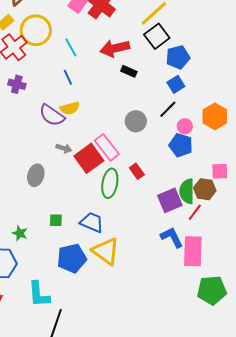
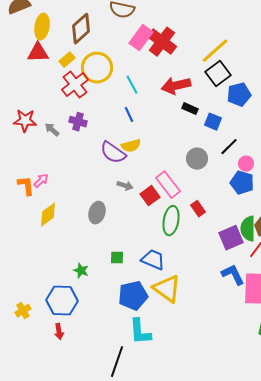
blue square: (176, 84) -> (213, 122), moved, turned -36
red square: (89, 158) -> (150, 196), size x0.7
cyan L-shape: (39, 294) -> (140, 332), moved

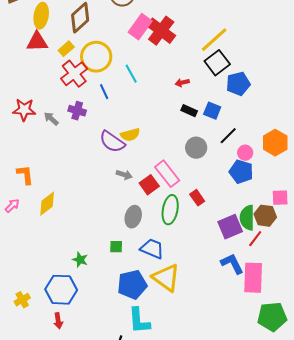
red arrow: (176, 86) -> (182, 83), moved, size x0.5
black rectangle: (190, 109) -> (189, 111), moved
blue line: (129, 115) -> (104, 92), moved
pink arrow: (41, 181) -> (12, 206), moved
gray ellipse: (97, 213) -> (133, 217), moved

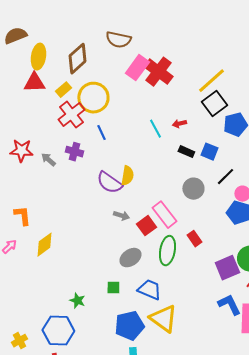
cyan line: (131, 74) -> (155, 129), moved
yellow semicircle: (130, 135) -> (127, 176), turned -66
gray ellipse: (133, 217) -> (130, 258), turned 40

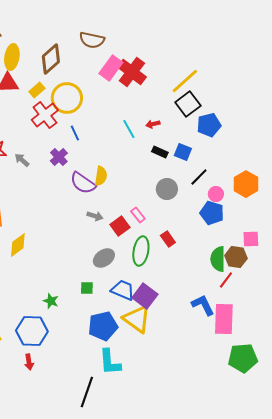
purple cross: (74, 152) -> (59, 157), moved, turned 30
pink rectangle: (164, 215) -> (138, 215), size x0.6
purple square: (227, 268) -> (145, 296), moved, turned -30

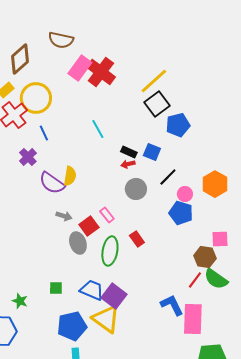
red arrow: (153, 124) -> (128, 164), moved
gray ellipse: (104, 258) -> (78, 243), moved, turned -75
green semicircle: (218, 259) -> (216, 279), moved, turned -55

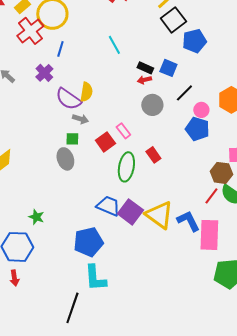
blue line: (44, 133) -> (60, 49), turned 42
gray arrow: (64, 216) -> (80, 119), moved
gray ellipse: (78, 243) -> (65, 159), moved
green square: (56, 288) -> (72, 139), moved
yellow triangle: (106, 319) -> (159, 215), moved

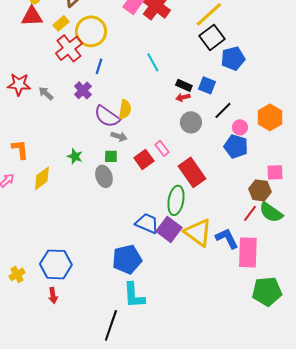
red rectangle: (153, 155) -> (192, 172), size x1.8
green ellipse: (126, 167) -> (176, 200), moved
green star: (36, 217) -> (75, 156), moved

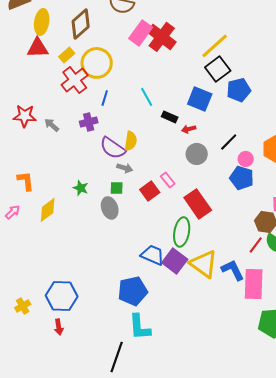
cyan line: (153, 62) -> (147, 97), moved
black rectangle: (184, 85) -> (170, 117), moved
blue square: (207, 85) -> (200, 99), moved, size x1.4
purple cross: (83, 90) -> (89, 122), turned 30

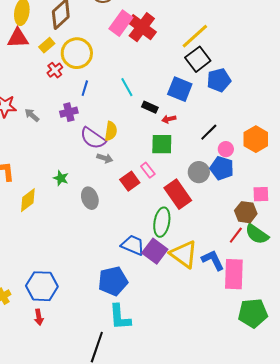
red cross: (75, 80) -> (55, 70), size x0.6
gray circle: (197, 154) -> (199, 172), moved
green square: (117, 188) -> (162, 144), moved, size x1.6

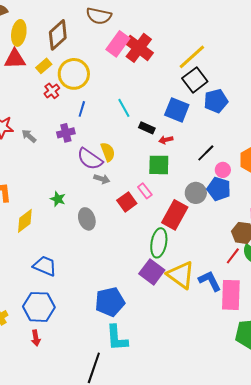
yellow semicircle: (111, 131) -> (108, 152), turned -30
red rectangle: (178, 194) -> (175, 215), turned 64
blue trapezoid: (133, 245) -> (45, 266), moved

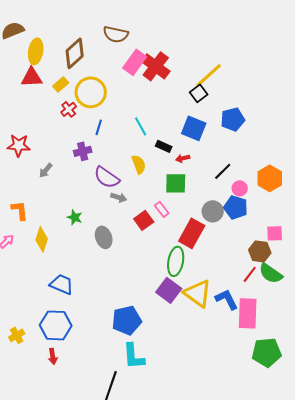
black square: (195, 80) -> (199, 93), moved, size x0.7
gray arrow: (29, 136) -> (46, 170), moved, turned -91
yellow semicircle: (108, 152) -> (139, 164), moved
yellow diamond: (25, 221) -> (42, 239), turned -35

